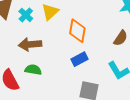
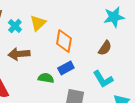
green semicircle: (33, 70) -> (46, 78), moved

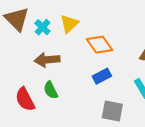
orange diamond: (64, 41) -> (100, 45), turned -45
green semicircle: (46, 78) -> (51, 90), moved, turned -126

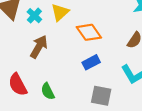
brown arrow: (47, 60) -> (39, 47), turned 125
green semicircle: (51, 90) -> (48, 91), moved

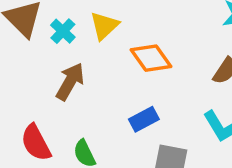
blue rectangle: (91, 62) -> (144, 119), moved

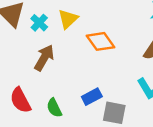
blue rectangle: (144, 119) -> (92, 97), moved

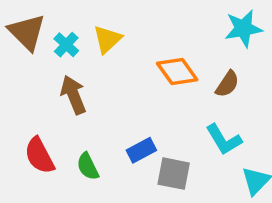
orange diamond: (101, 41) -> (177, 72), moved
brown arrow: (44, 58) -> (73, 95), turned -52

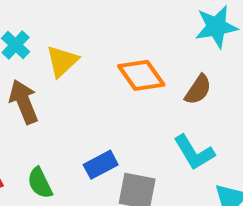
yellow triangle: (107, 39) -> (62, 61), moved

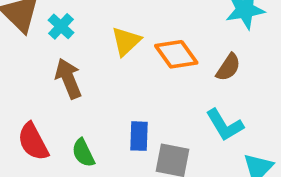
yellow triangle: (62, 61) -> (126, 41), moved
blue rectangle: (101, 165) -> (139, 136), turned -60

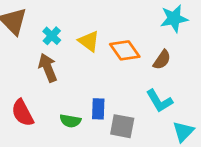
cyan cross: (61, 26) -> (52, 36), moved
yellow triangle: (126, 41) -> (89, 41), turned -40
green semicircle: (83, 153) -> (70, 121), moved, turned -54

